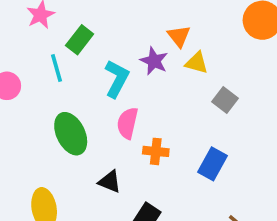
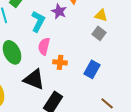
yellow triangle: (197, 63) -> (101, 15), moved
black triangle: (110, 182) -> (34, 79), size x1.6

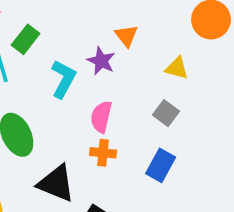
gray square: (99, 33) -> (166, 113), moved
pink semicircle: (44, 46) -> (101, 117), moved

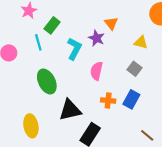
orange cross: (103, 153) -> (108, 100), moved
black triangle: (56, 183) -> (70, 110), turned -35

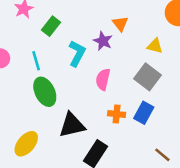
cyan line: (38, 42) -> (36, 61), moved
gray square: (135, 69) -> (147, 77), size x1.5
yellow ellipse: (31, 126) -> (26, 144), turned 50

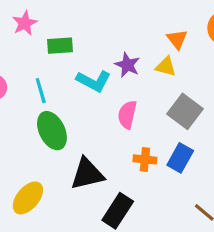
orange triangle: (120, 24) -> (177, 39), moved
green rectangle: (51, 26) -> (60, 46), turned 48
yellow triangle: (155, 46) -> (166, 67), moved
cyan L-shape: (77, 53) -> (94, 81), turned 90

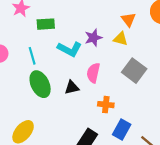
purple star: (127, 65) -> (93, 38), turned 30
blue rectangle: (180, 158) -> (122, 129), moved
black triangle: (87, 174) -> (72, 88), moved, size x0.6

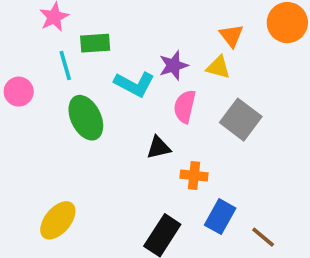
cyan line: (32, 56) -> (65, 65), moved
pink semicircle: (93, 73) -> (185, 107), moved
green ellipse: (40, 84) -> (86, 118), moved
black triangle: (72, 88) -> (159, 148), moved

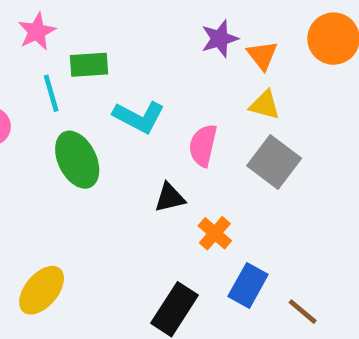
purple star: (174, 65) -> (220, 39), moved
yellow triangle: (218, 67) -> (265, 105), moved
orange cross: (194, 176) -> (215, 233), turned 35

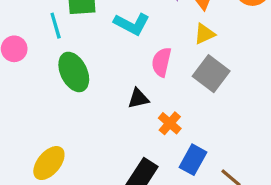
yellow triangle: (265, 105) -> (205, 34), turned -40
cyan L-shape: (139, 117) -> (132, 24), moved

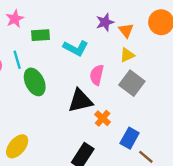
cyan line: (56, 26) -> (17, 60), moved
black triangle: (138, 98) -> (80, 101), size x1.6
blue rectangle: (193, 160) -> (130, 138), moved

